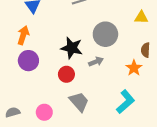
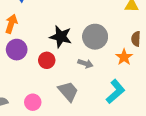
gray circle: (105, 34) -> (95, 37), moved
gray arrow: (96, 62) -> (85, 64), moved, turned 40
red circle: (66, 74) -> (47, 60), moved

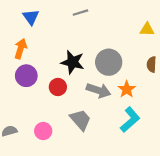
orange star: (124, 57) -> (127, 89), moved
gray arrow: (85, 64) -> (98, 90), size x1.5

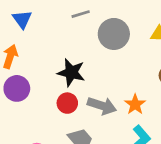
gray circle: (109, 62) -> (114, 34), moved
red circle: (58, 87) -> (67, 103), moved

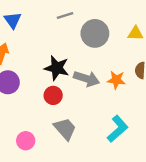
orange star: (135, 104) -> (116, 80), moved, turned -30
gray arrow: (102, 106) -> (87, 79), moved

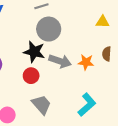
gray circle: (95, 33) -> (49, 29), moved

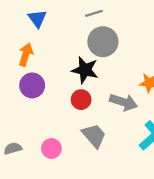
gray arrow: (60, 61) -> (124, 102), moved

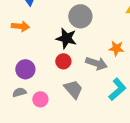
orange arrow: (26, 55) -> (20, 26), turned 78
purple circle: (32, 85) -> (25, 69), moved
gray semicircle: (13, 148) -> (19, 92), moved

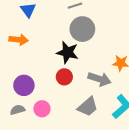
gray trapezoid: (73, 89) -> (88, 107), moved, turned 90
pink circle: (40, 99) -> (42, 109), moved

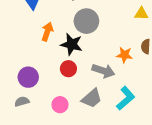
orange arrow: (19, 40) -> (47, 32), moved, turned -78
pink circle: (42, 109) -> (60, 105), moved

